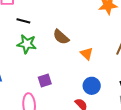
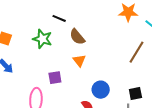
black line: (23, 21) -> (59, 18), moved
orange triangle: (87, 54) -> (79, 60), moved

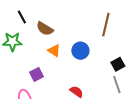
black line: (59, 18) -> (22, 17), turned 56
blue circle: (101, 90) -> (80, 51), moved

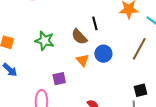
black line: (22, 17) -> (95, 23), moved
blue circle: (80, 51) -> (103, 54), moved

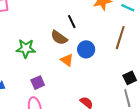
purple square: (59, 79) -> (38, 83), moved

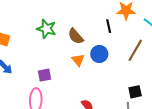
black line: (72, 22) -> (109, 26), moved
green star: (26, 48) -> (46, 29), moved

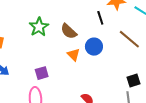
green star: (46, 29) -> (39, 27), turned 30
brown line: (135, 50) -> (129, 39), turned -75

